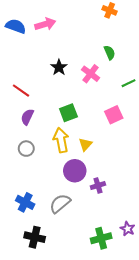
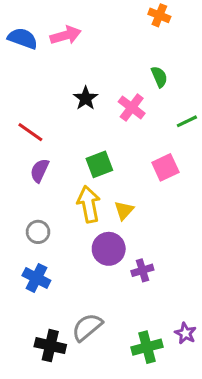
gray circle: (26, 149) -> (38, 232), moved
blue cross: (25, 202) -> (36, 278), moved
gray semicircle: (60, 203) -> (87, 327), moved

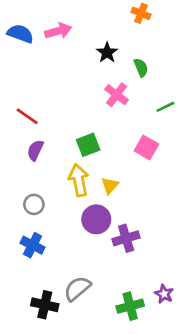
black star: (86, 98) -> (107, 53), moved
pink square: (165, 167) -> (146, 148), turned -35
purple cross: (142, 270) -> (126, 238), size x1.4

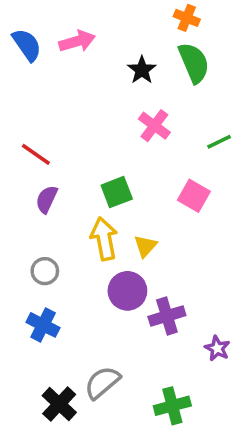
blue semicircle: (20, 34) -> (27, 45), turned 35
green semicircle: (141, 68) -> (194, 63), moved, size x1.6
purple star: (164, 294) -> (217, 348), moved
black cross: (45, 305) -> (59, 404), turned 30

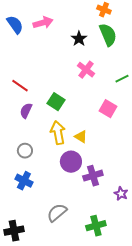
green square: (117, 192) -> (56, 102), moved, turned -36
yellow triangle: (145, 246) -> (81, 137), turned -40
black cross: (59, 404) -> (14, 231), moved, turned 36

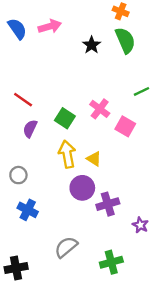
pink cross: (86, 70) -> (100, 109), moved
gray circle: (25, 151) -> (18, 175), moved

